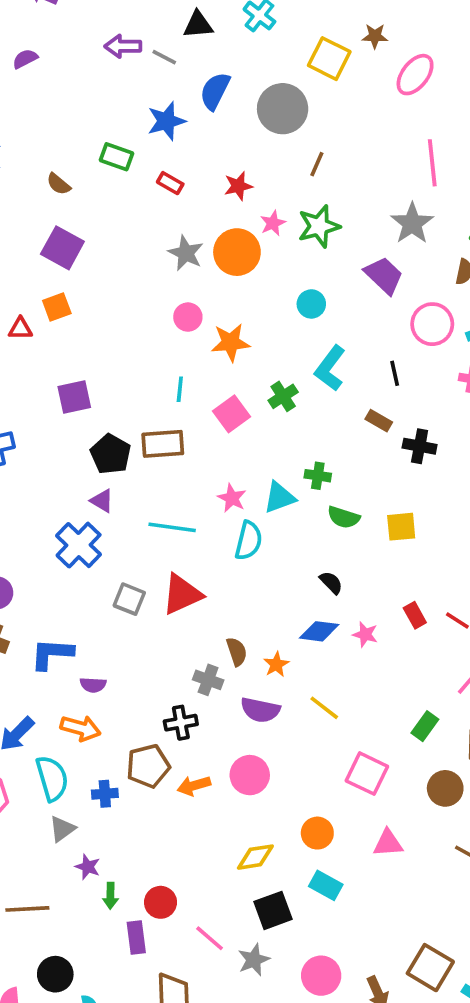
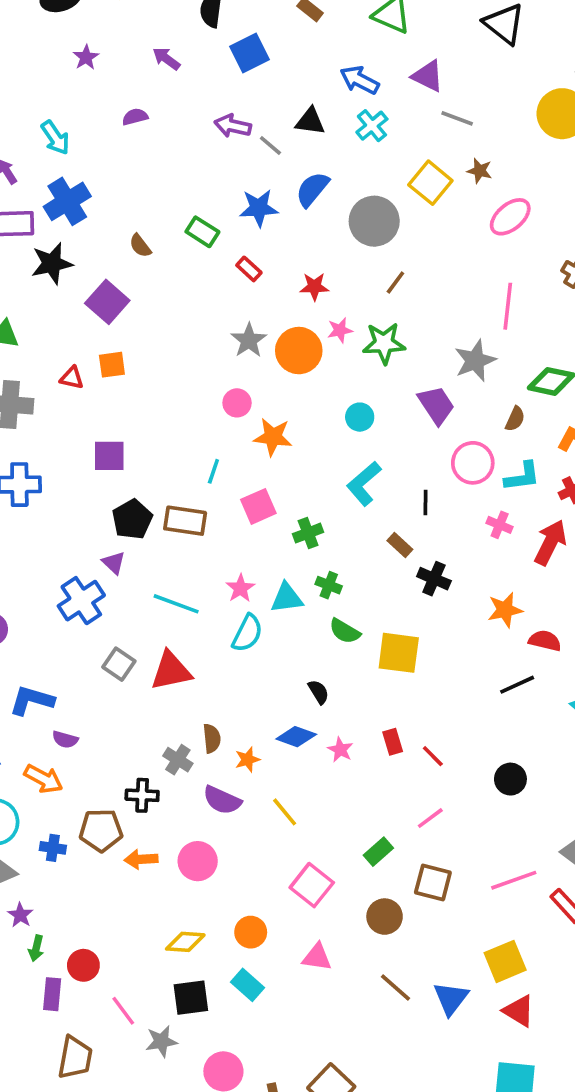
purple square: (62, 248) -> (107, 302), moved
green cross: (283, 396) -> (308, 533), moved
yellow square: (401, 527) -> (399, 653), size x1.4

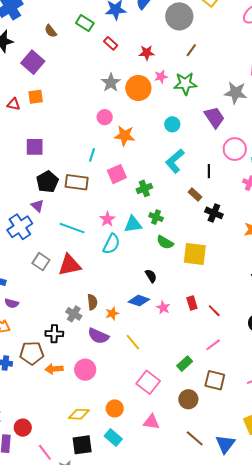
gray star: (475, 361) -> (236, 93), turned 30

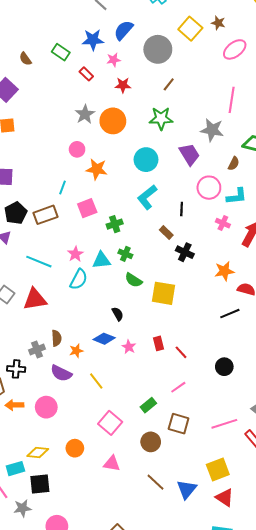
pink star: (161, 77) -> (114, 60), moved
cyan circle: (172, 124) -> (146, 160), size x1.5
brown rectangle: (77, 182) -> (46, 215), turned -30
gray cross: (74, 314) -> (37, 350), turned 35
cyan rectangle: (113, 438) -> (15, 469), moved, turned -60

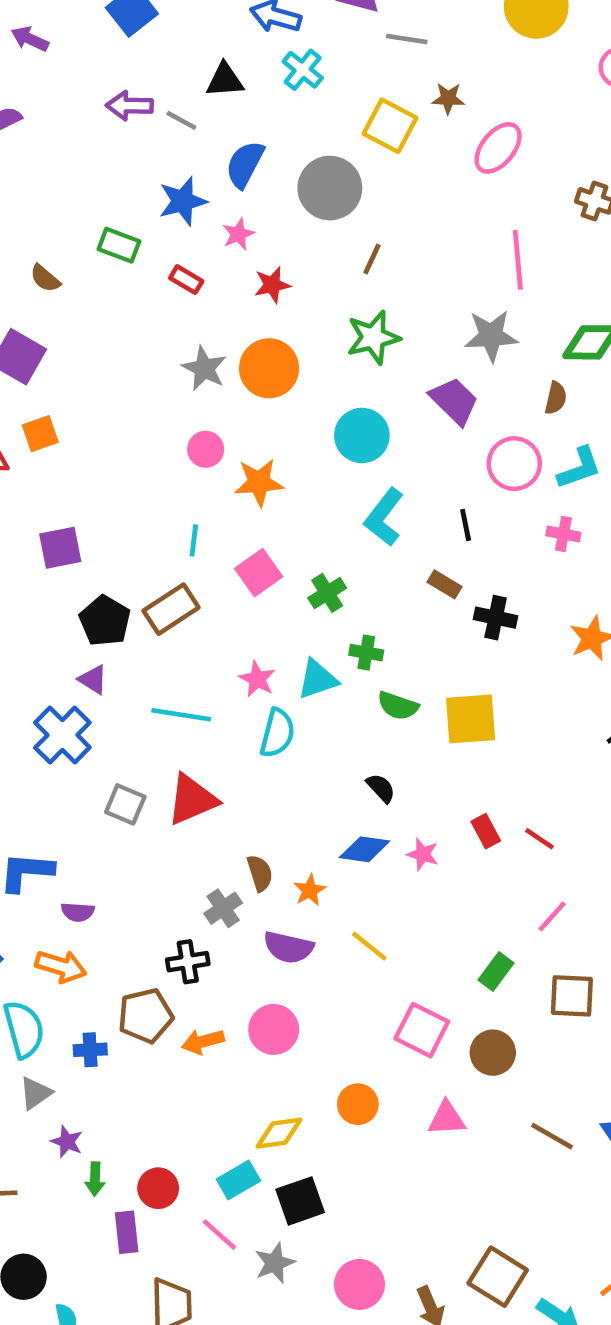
brown circle: (151, 442) -> (493, 1053), moved

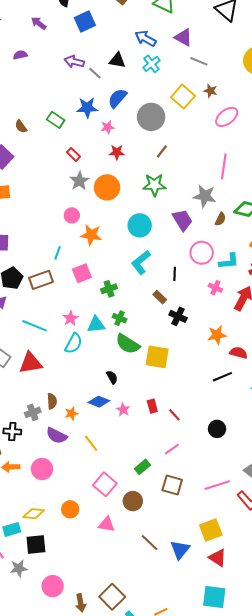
red rectangle: (186, 280) -> (74, 154), moved
brown semicircle: (556, 398) -> (220, 219), moved
green semicircle: (398, 706) -> (128, 344), size x1.4

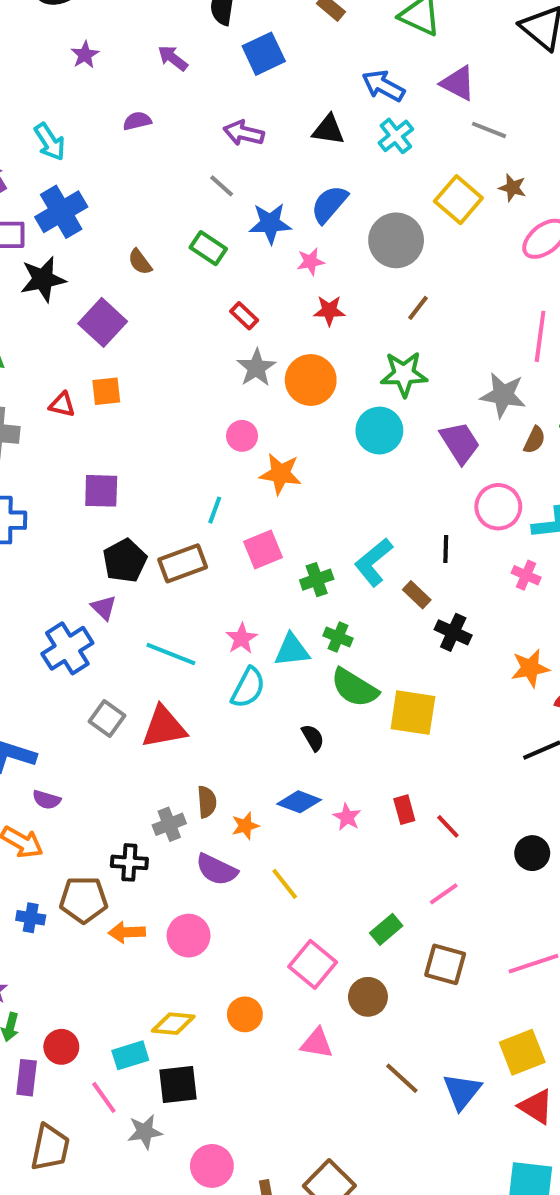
gray line: (95, 73) -> (222, 186), moved
cyan circle: (140, 225) -> (379, 431), moved
cyan L-shape: (141, 262) -> (373, 562), moved
black semicircle: (112, 377) -> (313, 738), moved

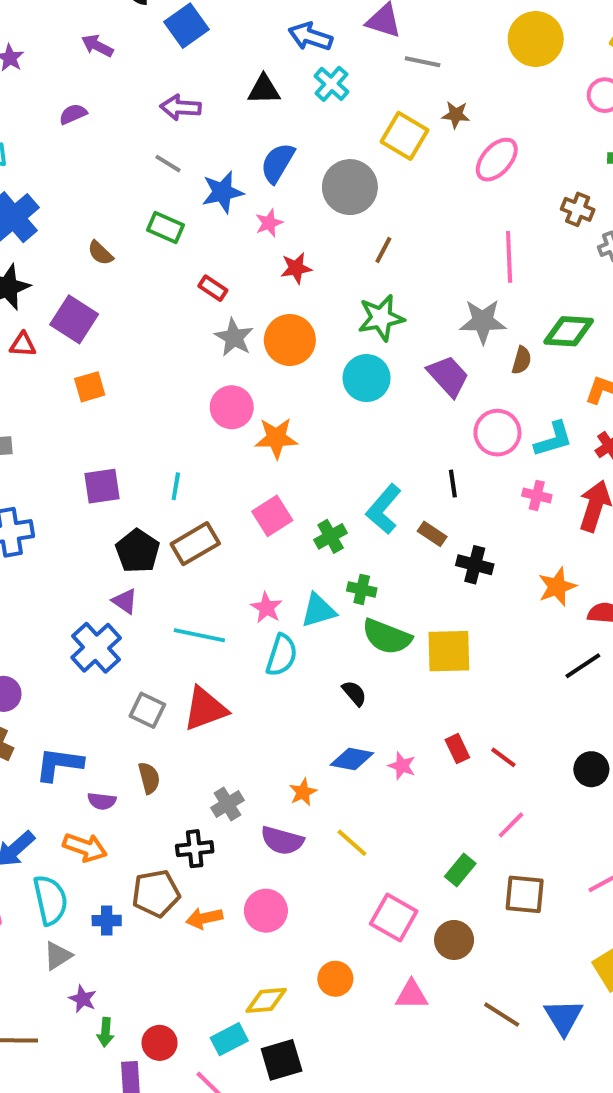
red triangle: (62, 405) -> (23, 345), moved
pink circle: (242, 436) -> (232, 407), size x1.4
cyan line: (215, 510) -> (176, 486), moved
brown semicircle: (207, 802) -> (149, 778), moved

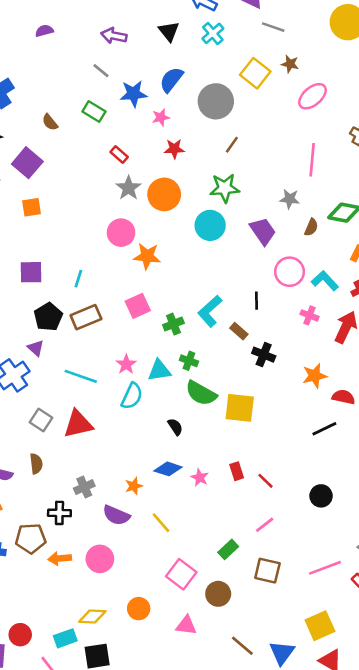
black triangle: (264, 90) -> (169, 31), turned 45
gray star: (483, 321) -> (290, 199), size x0.7
cyan L-shape: (553, 439) -> (325, 281), turned -124

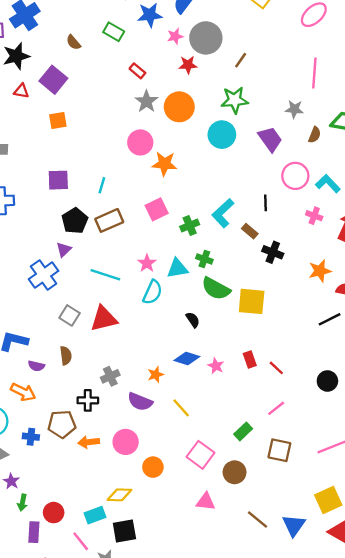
gray circle: (216, 101) -> (206, 38), moved
purple triangle: (36, 348) -> (64, 250), turned 35
orange circle: (139, 609) -> (153, 467), moved

